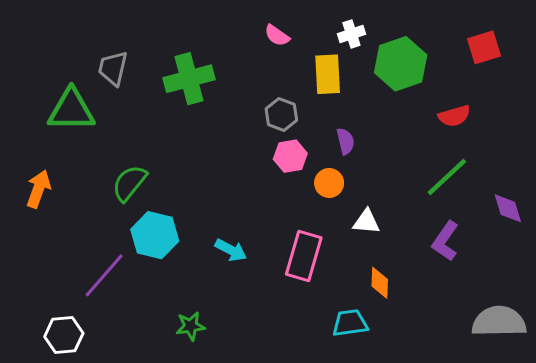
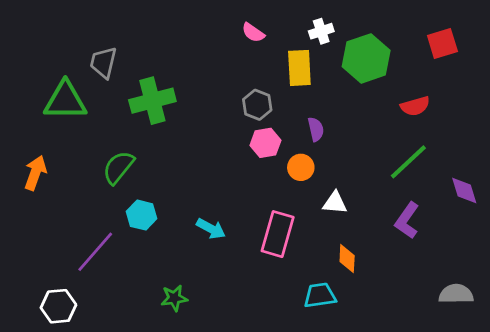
green cross: (189, 79) -> (152, 101), moved
cyan hexagon: (155, 235) -> (142, 215), size x0.7
gray semicircle: (499, 322) -> (456, 294), size x0.7

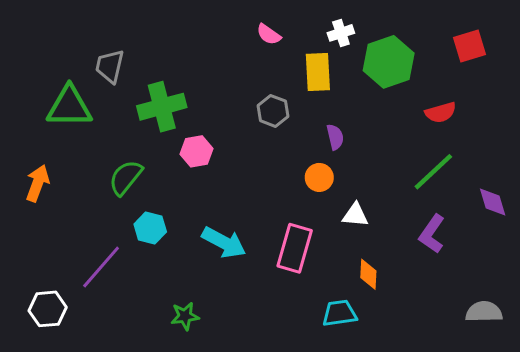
pink hexagon: (265, 143) -> (196, 151), moved
cyan arrow: (211, 229) -> (224, 242), size x1.4
white hexagon: (58, 306) -> (48, 309), moved

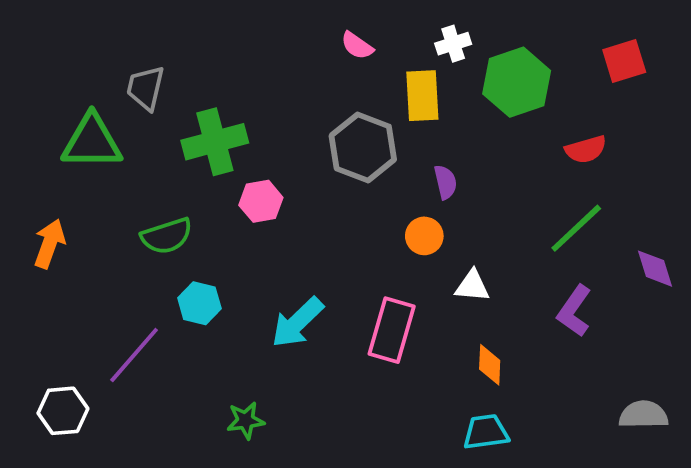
gray hexagon: (273, 111) -> (363, 148), size x1.6
green semicircle: (126, 177) -> (167, 236), turned -147
cyan arrow: (224, 242) -> (297, 322), turned 108
cyan trapezoid: (339, 313) -> (486, 432), moved

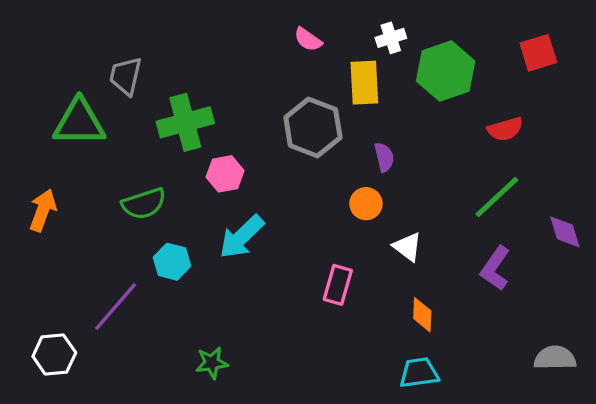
white triangle: (472, 286) -> (407, 247), turned 32
cyan arrow: (297, 322) -> (242, 237), moved
pink rectangle: (392, 330) -> (338, 285), size x0.7

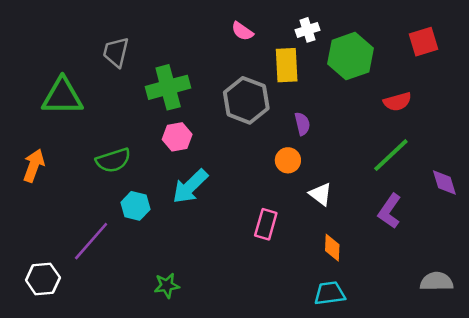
gray trapezoid: (126, 76) -> (116, 52), moved
green cross: (185, 122) -> (168, 87), moved

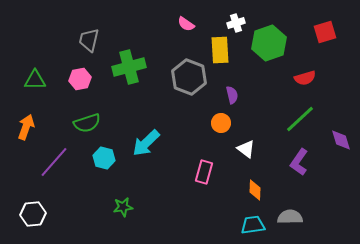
green triangle: (62, 96) -> (35, 80), moved, size x0.7
pink hexagon: (177, 137) -> (80, 79), moved
purple line: (91, 241) -> (54, 162), moved
gray semicircle: (437, 282) -> (290, 217), moved
green star: (167, 285) -> (123, 207), moved

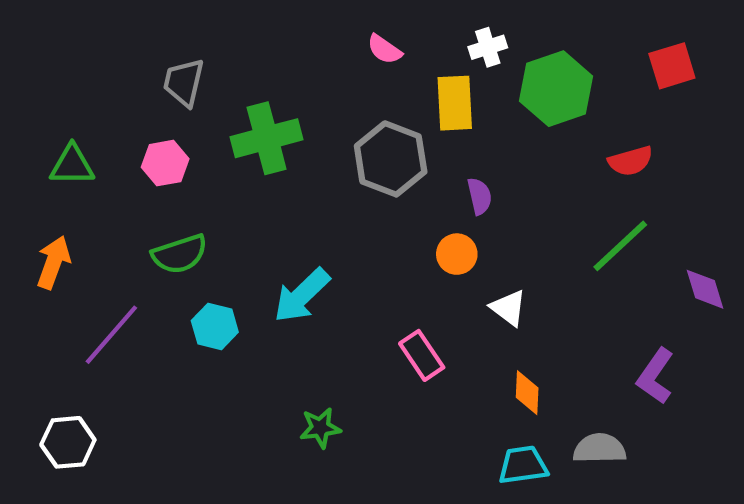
purple L-shape: (299, 162) -> (655, 376), moved
pink rectangle: (204, 172) -> (422, 355), turned -50
green star: (123, 207) -> (320, 428), moved

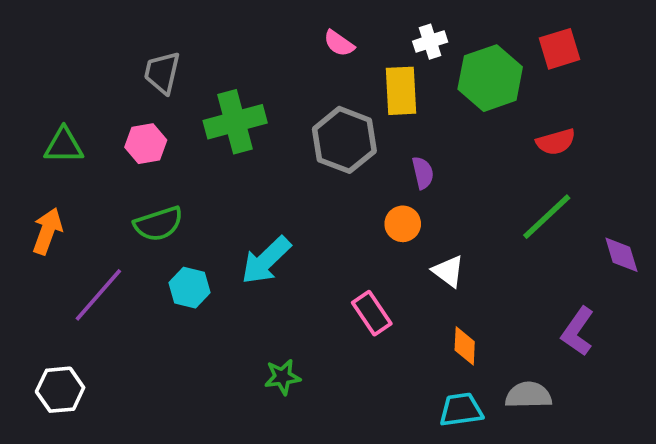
red square: (672, 66) -> (559, 49), moved

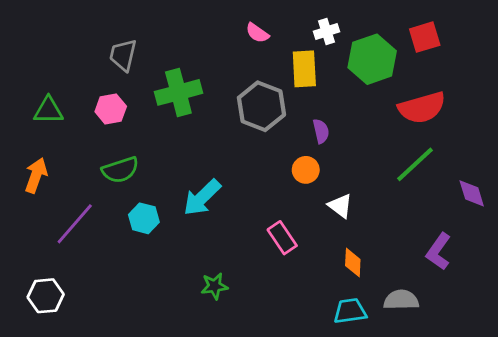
red semicircle: (556, 142) -> (422, 108), size x1.6

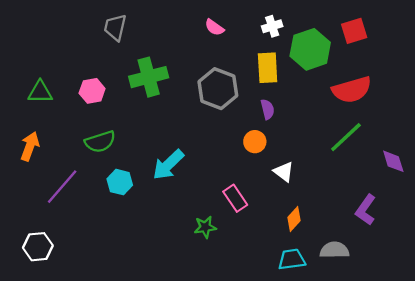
gray trapezoid: (123, 55) -> (115, 27), moved
yellow rectangle: (304, 69) -> (268, 68), moved
orange diamond: (353, 263) -> (294, 219), turned 40
green star: (214, 286) -> (205, 227), moved

